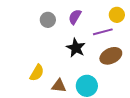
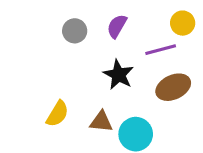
brown triangle: (59, 86) -> (101, 122), moved

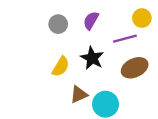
yellow semicircle: (57, 114) -> (61, 67), moved
brown triangle: (101, 122) -> (79, 94), turned -30

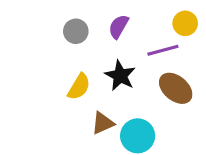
brown ellipse: (135, 68) -> (176, 88), turned 65

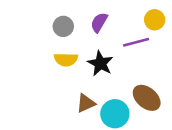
yellow semicircle: (79, 87) -> (66, 59), moved, turned 60
brown ellipse: (176, 88) -> (147, 98), moved

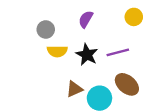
gray circle: (63, 26) -> (46, 29), moved
purple line: (136, 42) -> (118, 52), moved

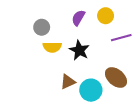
yellow circle: (134, 17) -> (106, 16), moved
purple line: (118, 52) -> (121, 38), moved

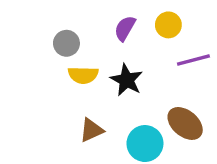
brown triangle: (68, 82) -> (92, 130), moved

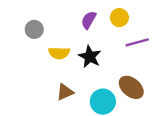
gray circle: (66, 43) -> (34, 29), moved

